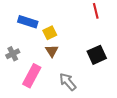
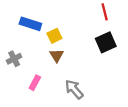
black square: (97, 55) -> (106, 42), moved
pink rectangle: (32, 76) -> (35, 83), size x0.6

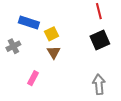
gray cross: (14, 59) -> (13, 46), moved
gray arrow: (74, 89) -> (99, 84), moved, turned 36

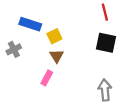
black square: (100, 40) -> (106, 43), turned 36
pink rectangle: (33, 78) -> (47, 78), moved

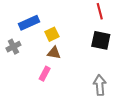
blue rectangle: (30, 24) -> (29, 23), turned -42
brown triangle: (57, 56) -> (54, 53), turned -48

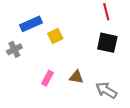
brown triangle: (54, 53) -> (76, 77), moved
gray arrow: (100, 85) -> (106, 90), turned -54

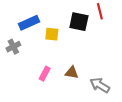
yellow square: (55, 36) -> (52, 34), turned 32
black square: (107, 43) -> (79, 22), moved

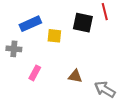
gray cross: (13, 47) -> (14, 49), turned 32
pink rectangle: (45, 74) -> (35, 73), moved

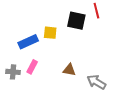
blue rectangle: (30, 24) -> (28, 42), moved
gray cross: (14, 49) -> (13, 72), moved

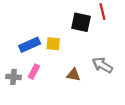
yellow square: (50, 33) -> (53, 44), moved
gray arrow: (96, 82) -> (102, 65), moved

